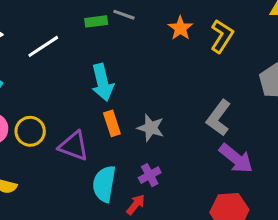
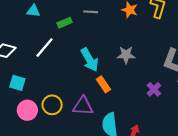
green rectangle: (96, 21) -> (65, 23), moved
gray star: (151, 128) -> (126, 55), moved
purple cross: (150, 175) -> (154, 89), moved

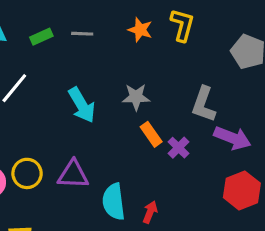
green rectangle: (65, 23) -> (41, 37), moved
orange rectangle: (103, 84) -> (151, 134), moved

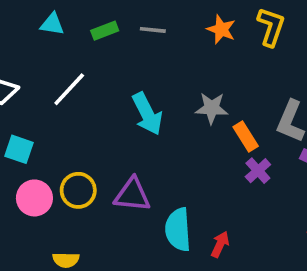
orange rectangle: (151, 134) -> (246, 137), moved

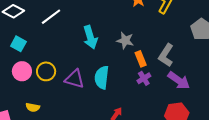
cyan semicircle: (178, 230) -> (102, 77), moved

